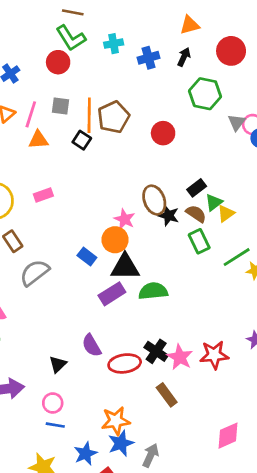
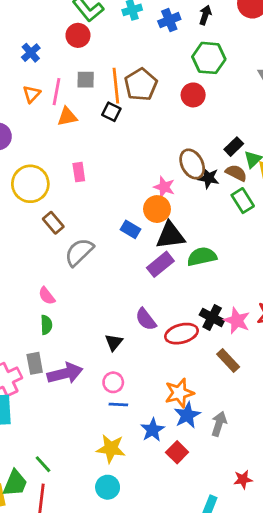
green hexagon: (205, 94) -> (209, 58), moved
pink rectangle: (43, 195) -> (79, 172), turned -72

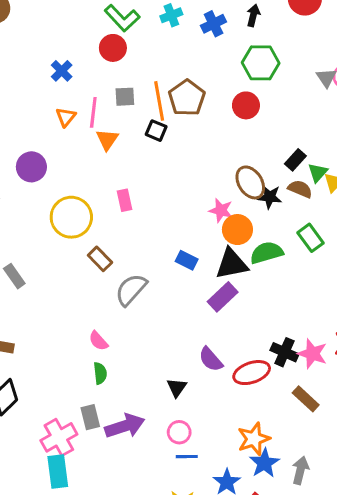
orange triangle: (67, 117) -> (107, 139), turned -40
green rectangle: (243, 201) -> (311, 238), moved
orange circle: (157, 209) -> (237, 230), moved
green semicircle: (202, 257) -> (267, 253), moved

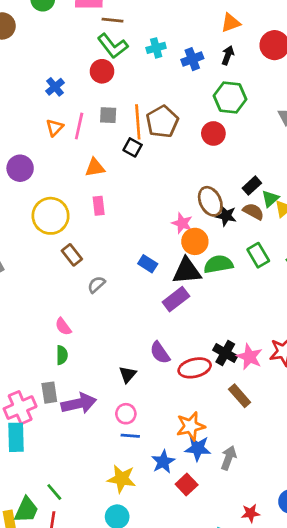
orange triangle: (107, 139) -> (95, 168), moved, turned 40
gray semicircle: (131, 290) -> (96, 285), size x0.6
blue star: (264, 463) -> (198, 448), turned 30

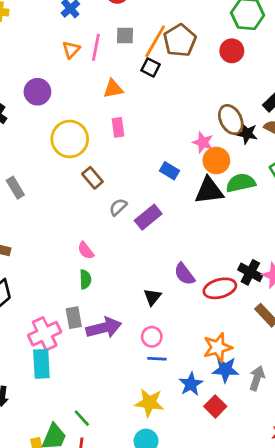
orange line: (138, 122) -> (155, 41), turned 36
blue rectangle: (148, 264) -> (170, 171), moved
purple rectangle: (176, 299) -> (148, 217), moved

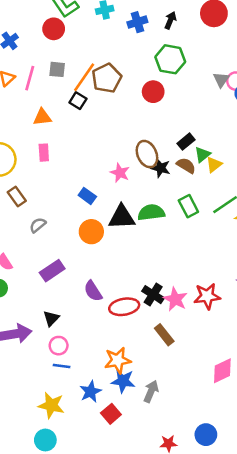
orange circle: (216, 161) -> (91, 232), moved
purple rectangle: (148, 217) -> (52, 271), moved
black triangle: (152, 297) -> (51, 318), moved

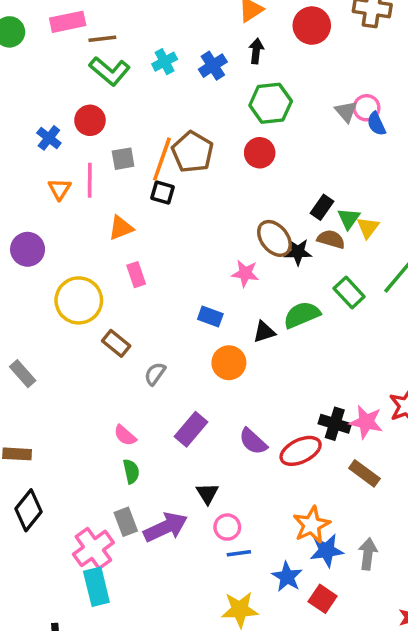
red circle: (54, 29) -> (90, 120), moved
black triangle: (122, 217) -> (264, 332), size x0.6

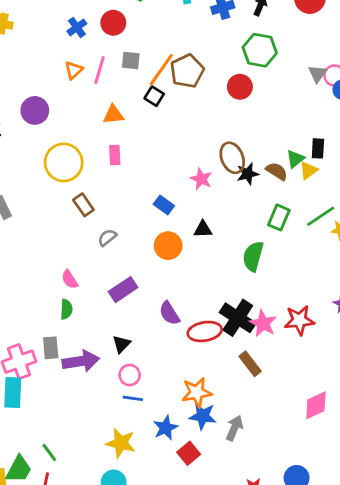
black rectangle: (322, 207) -> (318, 148), moved, turned -48
black star: (298, 252) -> (248, 174), turned -30
green rectangle: (349, 293) -> (279, 217), turned 50
green semicircle: (302, 315) -> (253, 256), moved, turned -68
black cross: (335, 424) -> (238, 318), size x1.4

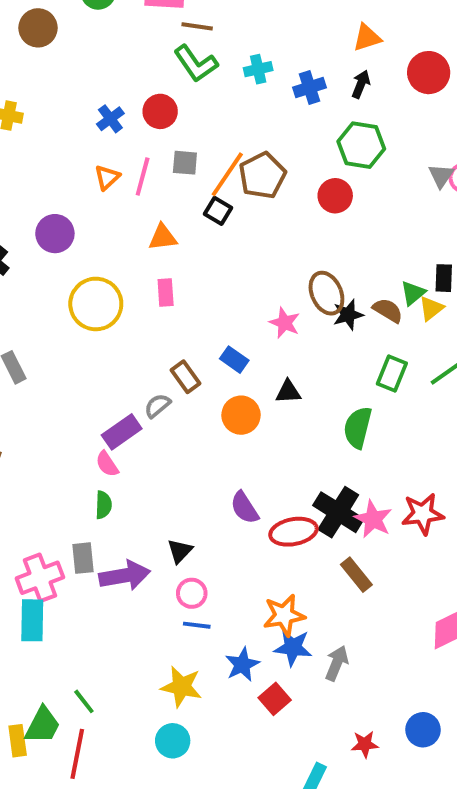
brown rectangle: (83, 205) -> (186, 377), moved
purple rectangle: (123, 290) -> (122, 432), moved

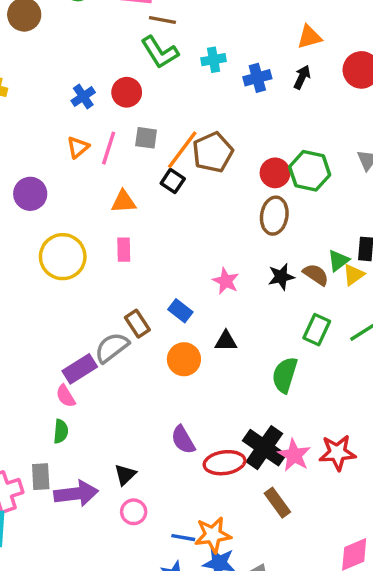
green hexagon: (361, 145) -> (310, 171), moved
brown ellipse: (326, 293) -> (274, 216), moved, turned 30
gray semicircle: (157, 406) -> (112, 348), size x1.5
blue line: (197, 625) -> (183, 538), moved

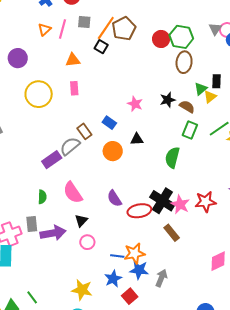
brown ellipse: (274, 216) -> (184, 62), moved
brown semicircle: (316, 275) -> (187, 107), moved
pink semicircle: (66, 396) -> (73, 193), moved, size x1.6

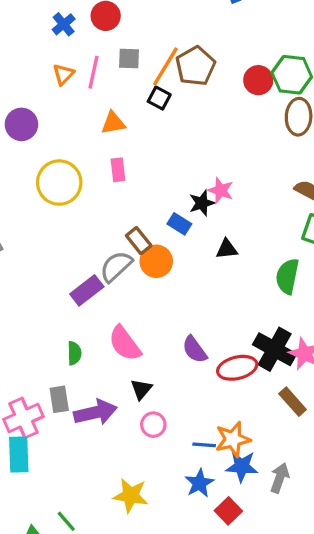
black star: (168, 100) -> (202, 203), moved
orange circle: (113, 151) -> (156, 261), moved
yellow star: (82, 290) -> (131, 495), moved

